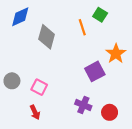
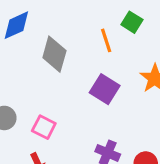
purple square: (95, 71) -> (105, 89), moved, turned -30

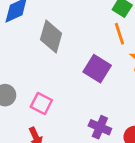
orange line: (106, 40) -> (119, 34), moved

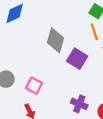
gray diamond: (51, 37) -> (56, 40), moved

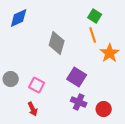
purple square: (77, 59) -> (77, 77), moved

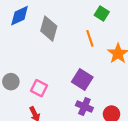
orange line: (93, 35) -> (90, 38), moved
gray diamond: (57, 43) -> (49, 29), moved

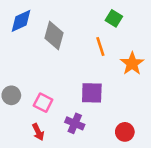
purple square: (82, 79) -> (92, 93), turned -30
purple cross: (84, 107) -> (75, 123), moved

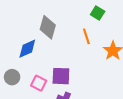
blue diamond: (21, 21) -> (27, 49), moved
purple square: (92, 93) -> (61, 76), moved

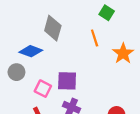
blue diamond: (27, 49) -> (31, 51), turned 45
gray circle: (12, 77) -> (16, 72), moved

